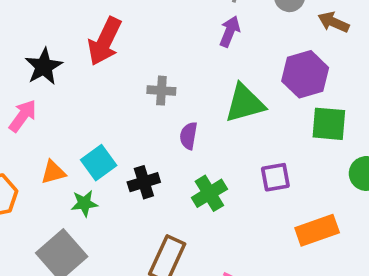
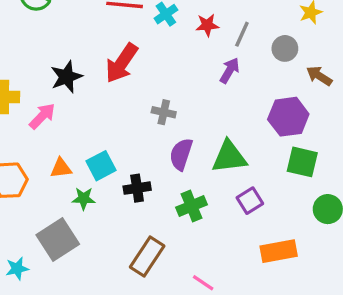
green triangle: (245, 103) -> (229, 157), moved
purple semicircle: (189, 136) -> (181, 154), size x1.4
purple square: (275, 177) -> (250, 201), turned -30

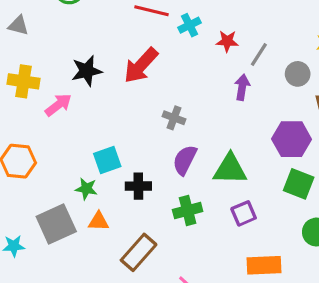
purple arrow: (230, 70) -> (242, 87), turned -30
orange triangle: (61, 168) -> (99, 221), moved

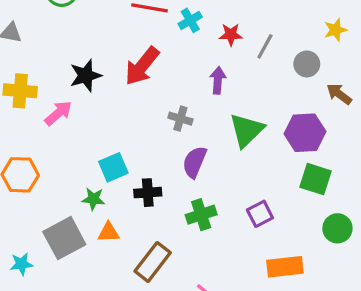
purple arrow: (242, 87) -> (218, 80), moved
green triangle: (230, 169) -> (246, 130), moved, turned -42

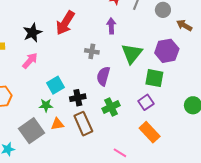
pink arrow: (58, 113) -> (30, 61), moved
green square: (315, 179) -> (154, 78), moved
brown rectangle: (153, 262) -> (83, 124), moved, turned -55
orange rectangle: (285, 267) -> (150, 132), moved, turned 60

